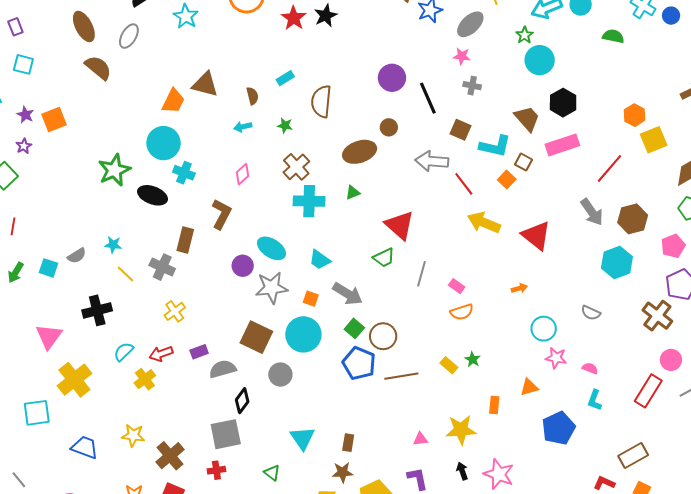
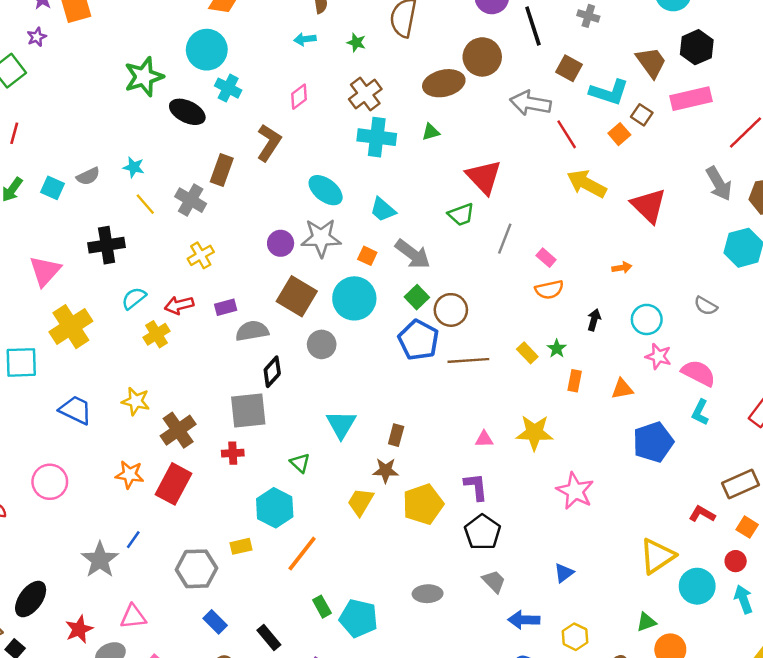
brown circle: (389, 127) -> (482, 57), size x1.8
purple circle: (243, 266) -> (281, 243), moved
pink semicircle: (590, 368) -> (698, 373), size x1.8
orange rectangle: (494, 405) -> (575, 381), moved
black arrow: (462, 471) -> (594, 320), moved, turned 30

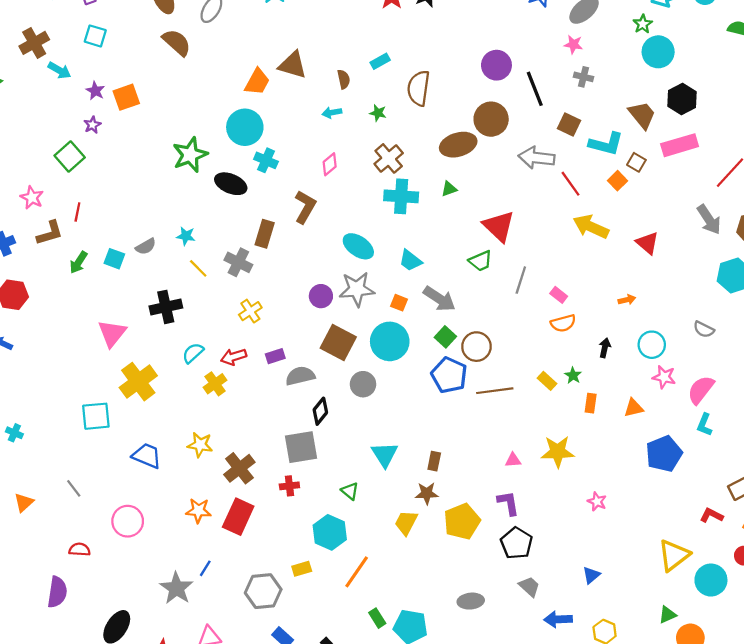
red triangle: (649, 206) -> (647, 243), size x0.7
pink semicircle: (698, 373) -> (701, 390), turned -76
pink star: (575, 491) -> (597, 502), size x0.6

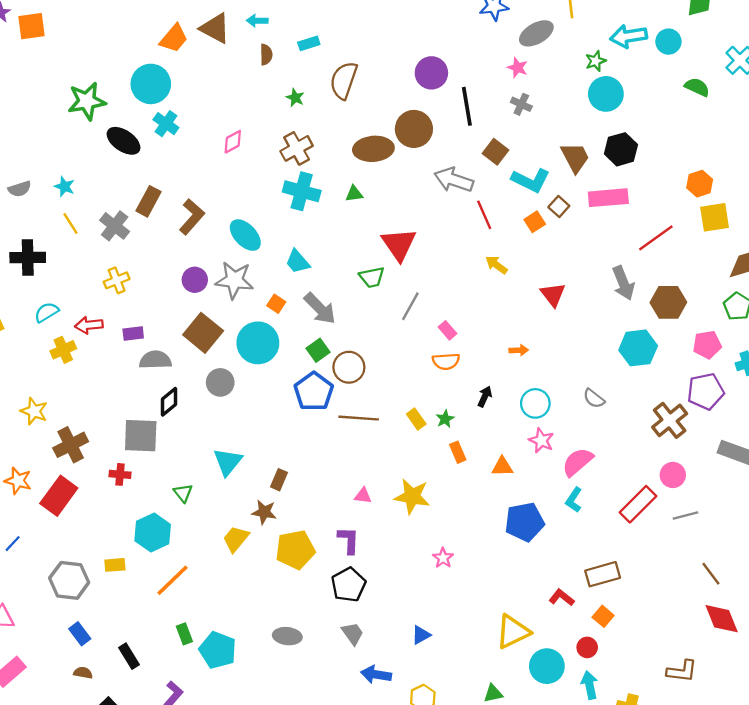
cyan arrow: (332, 113) -> (257, 21), moved
brown L-shape: (305, 207) -> (192, 217), moved
yellow arrow: (591, 227) -> (496, 265), size x0.6
orange rectangle: (591, 403) -> (458, 452), turned -42

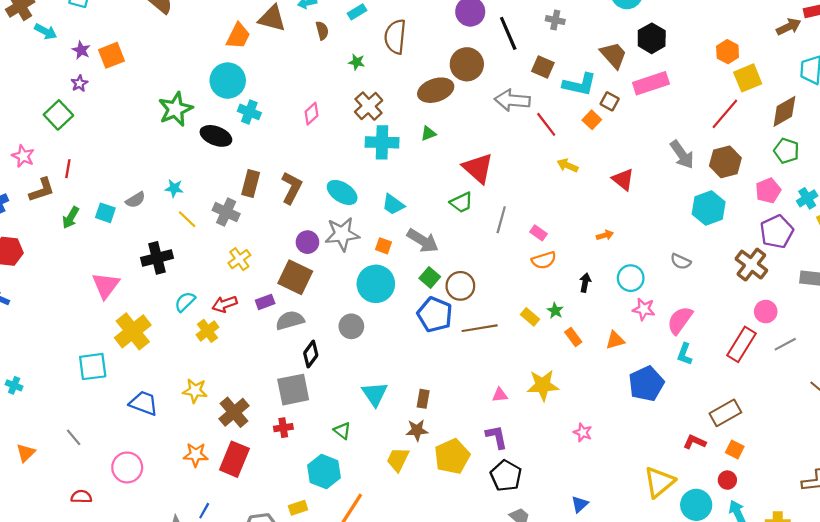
red line: (656, 238) -> (725, 114), moved
brown square: (203, 333) -> (295, 277), moved

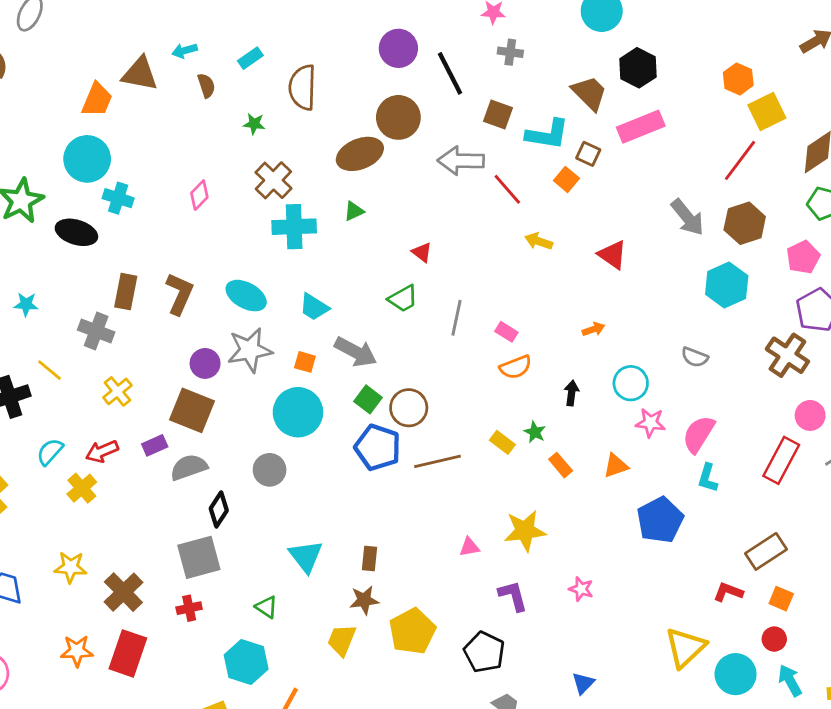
red triangle: (478, 168) -> (422, 252), size x0.5
yellow line: (187, 219) -> (50, 370), moved
purple L-shape: (497, 437) -> (513, 596), moved

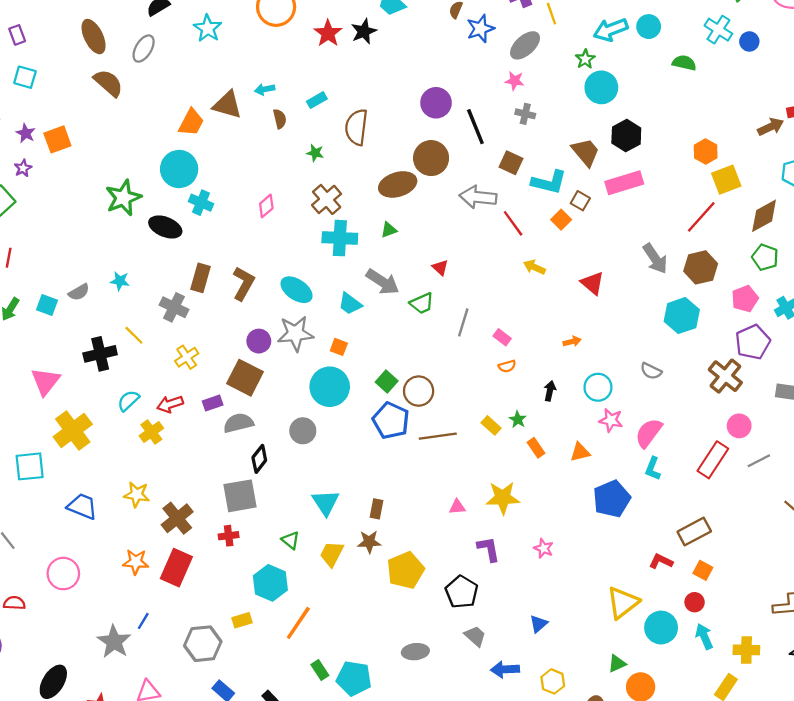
gray arrow: (356, 352) -> (383, 282), moved
orange semicircle: (516, 367) -> (507, 366), size x0.7
yellow trapezoid: (342, 640) -> (332, 554), moved

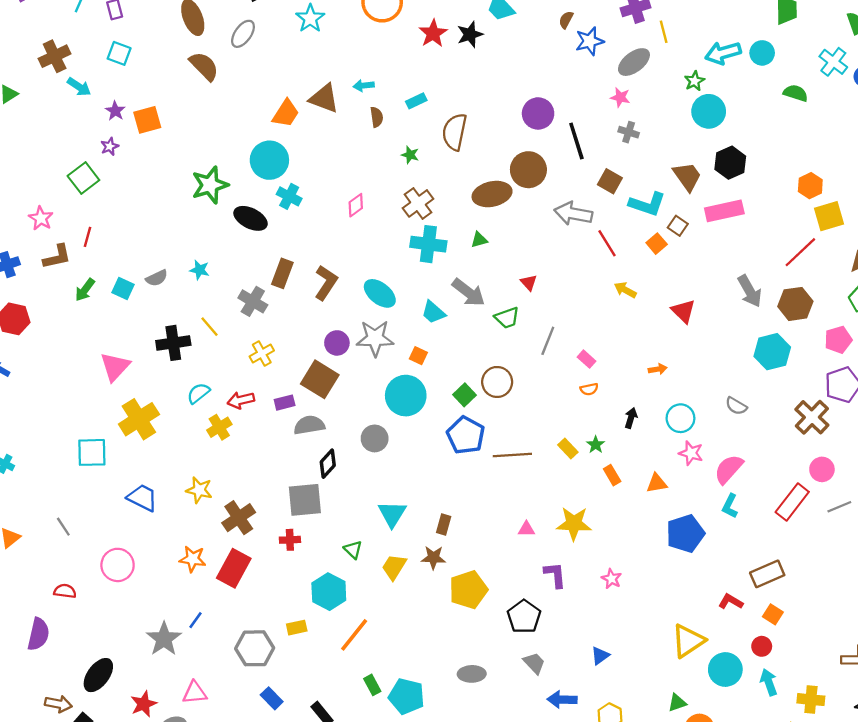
brown circle: (419, 391) -> (497, 382), moved

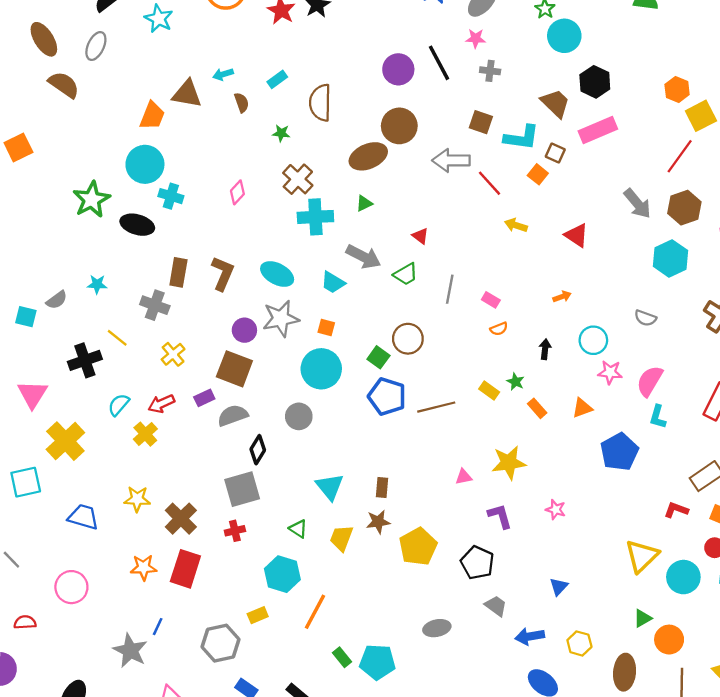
black line: (576, 141) -> (439, 63), moved

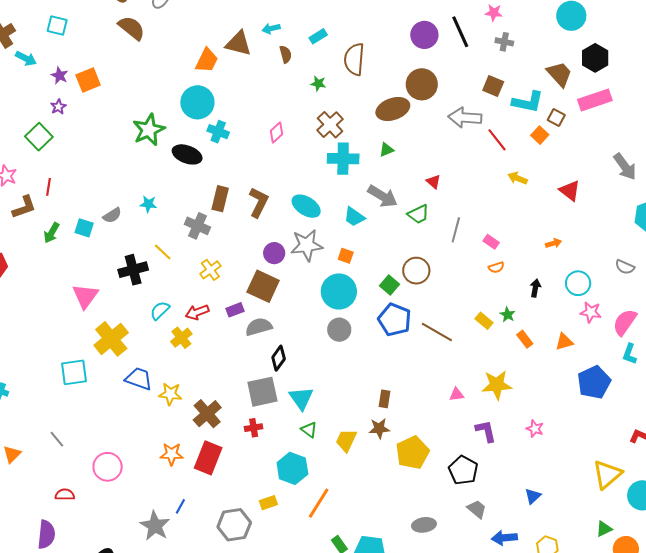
brown line: (436, 407) -> (437, 332), turned 40
gray circle: (299, 416) -> (339, 330), moved
cyan triangle: (330, 487) -> (301, 398), moved
blue trapezoid: (83, 517) -> (139, 379), moved

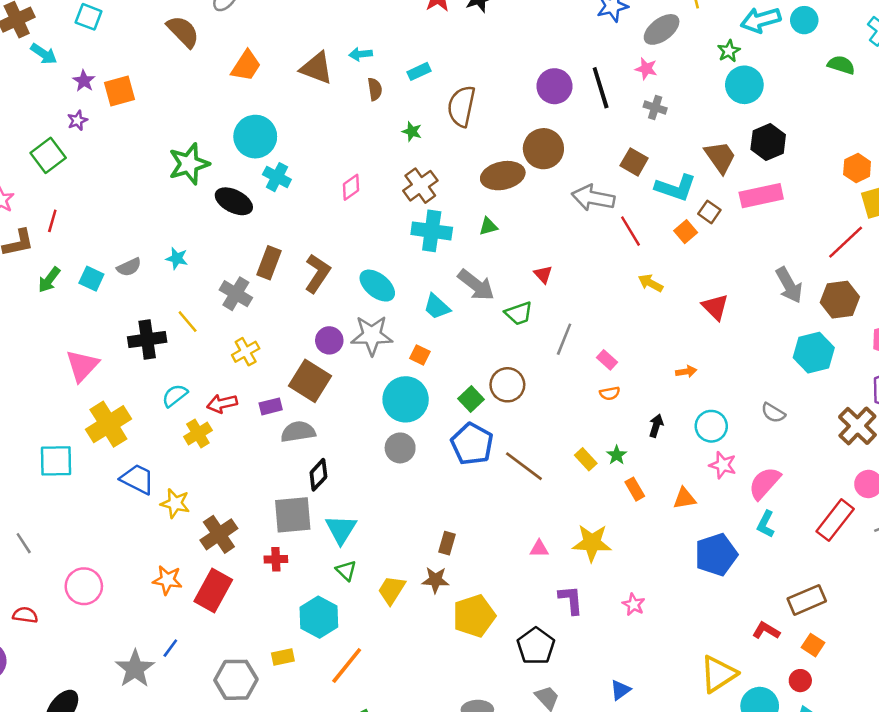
orange trapezoid: (207, 60) -> (246, 66), moved

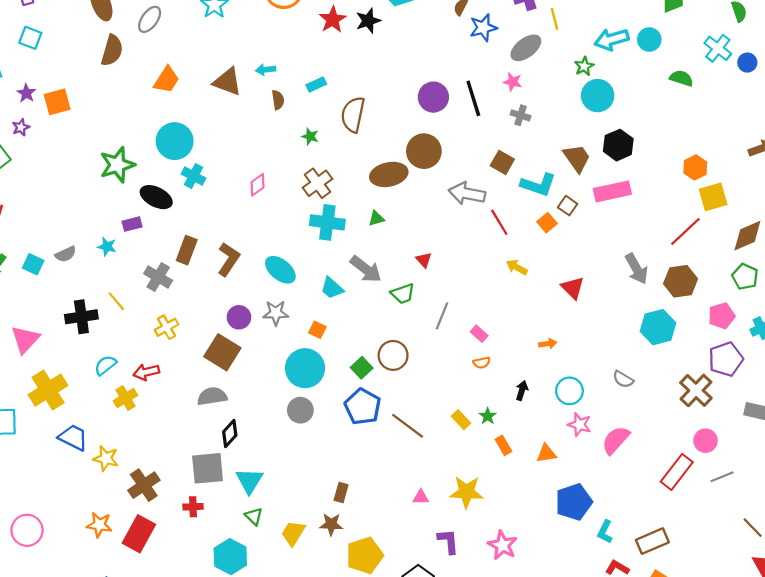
brown semicircle: (183, 32) -> (112, 50), turned 60
gray star: (372, 335) -> (276, 313), size x0.7
purple rectangle: (271, 406) -> (132, 224), moved
cyan L-shape: (766, 524) -> (605, 532), moved
pink star: (634, 604) -> (502, 545), size x1.5

